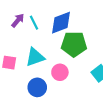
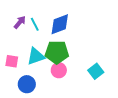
green pentagon: (74, 44) -> (57, 52), moved
blue circle: (37, 87) -> (27, 84), moved

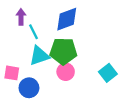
purple arrow: (20, 22) -> (21, 17), turned -40
cyan line: (35, 24) -> (34, 32), moved
pink square: (12, 61) -> (12, 73), moved

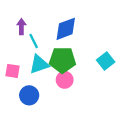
pink square: (12, 73) -> (13, 71), moved
cyan square: (108, 73) -> (106, 61), moved

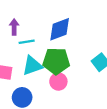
cyan line: (34, 41) -> (27, 42), turned -72

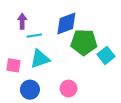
green pentagon: (56, 61) -> (84, 42), moved
pink circle: (58, 81) -> (69, 89), moved

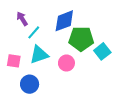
purple arrow: (22, 21) -> (22, 19), turned -32
cyan line: (34, 36) -> (34, 32), turned -40
pink circle: (69, 89) -> (66, 63), moved

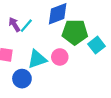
purple arrow: (22, 19) -> (14, 25), moved
cyan triangle: (39, 55) -> (37, 59), moved

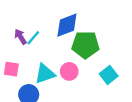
cyan square: (97, 45) -> (109, 75), moved

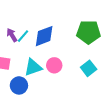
blue diamond: (67, 25) -> (44, 36), moved
green pentagon: (85, 45) -> (89, 32), moved

